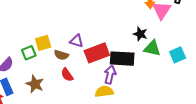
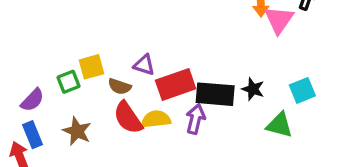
black star: (140, 34) -> (253, 89), moved
green triangle: (152, 48) -> (279, 125), moved
red semicircle: (67, 75) -> (128, 118), size x1.5
yellow semicircle: (104, 91) -> (156, 119), moved

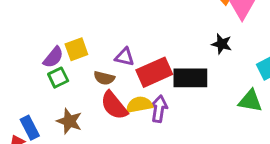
yellow square: (91, 67) -> (76, 49), moved
black star: (253, 89) -> (222, 44), moved
purple semicircle: (32, 100) -> (53, 57), moved
purple arrow: (195, 119) -> (159, 109), moved

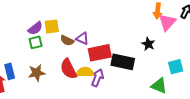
brown semicircle: (104, 78) -> (67, 41), moved
brown star: (69, 121) -> (37, 73), turned 30

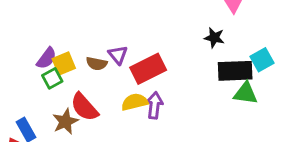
yellow square: (52, 26) -> (64, 63), moved
purple triangle: (82, 38) -> (118, 55), turned 40
black rectangle: (123, 62) -> (235, 71), moved
red semicircle: (68, 69) -> (84, 107), moved

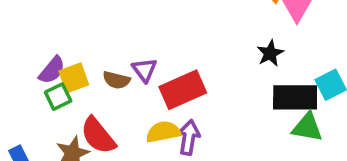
black star: (214, 38) -> (270, 53), turned 30

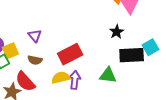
purple triangle: (144, 70) -> (35, 36), moved
brown semicircle: (116, 80) -> (35, 60), moved
green triangle: (307, 127) -> (108, 75), moved

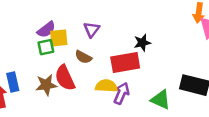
black star: (117, 32) -> (142, 43), moved

